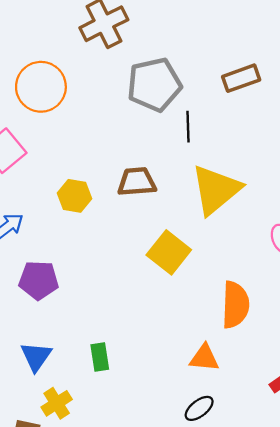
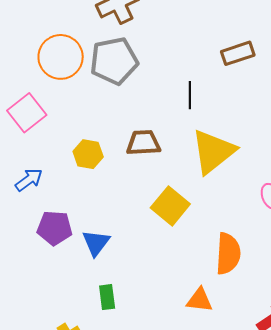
gray pentagon: (154, 85) -> (114, 61), moved
blue triangle: (36, 357) -> (96, 243), moved

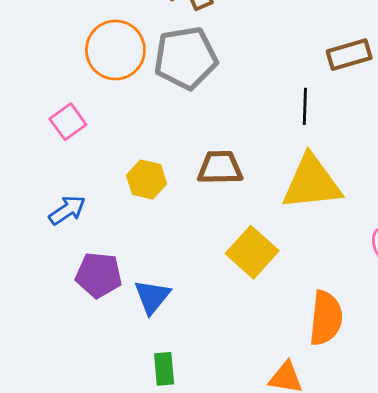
black line: (190, 95) -> (305, 106), moved
pink square: (27, 113) -> (68, 122), size x0.7
yellow triangle: (213, 152) -> (312, 183), turned 30

